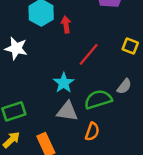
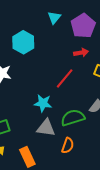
red arrow: (66, 25) -> (81, 53), moved, turned 88
cyan star: (64, 83) -> (43, 103), turned -30

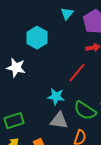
green semicircle: (73, 118) -> (85, 111), turned -130

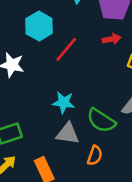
red line: (77, 73) -> (66, 49), moved

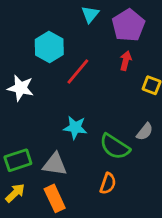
red arrow: (112, 39) -> (126, 61), turned -66
gray triangle: (68, 133) -> (55, 164), moved

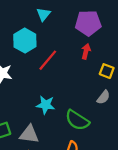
cyan triangle: (90, 14) -> (43, 14), moved
purple pentagon: (128, 25) -> (88, 23), turned 30
gray semicircle: (145, 132) -> (103, 97), moved

